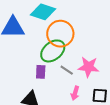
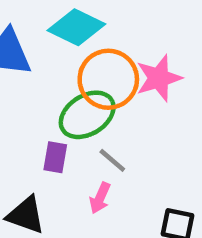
pink star: (88, 67) -> (159, 78), moved, turned -30
pink arrow: (75, 93) -> (100, 198), moved

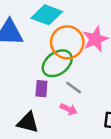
pink arrow: (100, 198) -> (69, 109), turned -84

